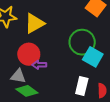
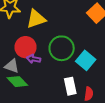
green circle: (82, 42) -> (62, 48), moved
white rectangle: (82, 86) -> (70, 86), turned -36

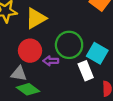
purple arrow: (34, 59) -> (51, 61), moved
white rectangle: (70, 86) -> (86, 71), moved

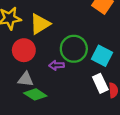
red circle: (30, 51) -> (24, 50), moved
white rectangle: (86, 71) -> (100, 83), moved

